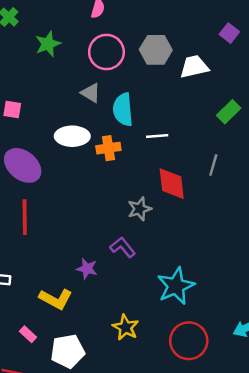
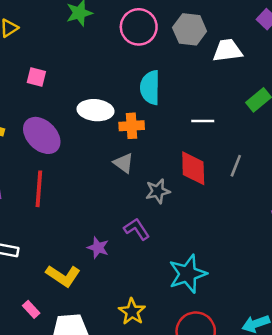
gray triangle: (91, 93) -> (123, 163), moved
white line: (157, 136) -> (203, 121), moved
gray line: (213, 165) -> (236, 166), moved

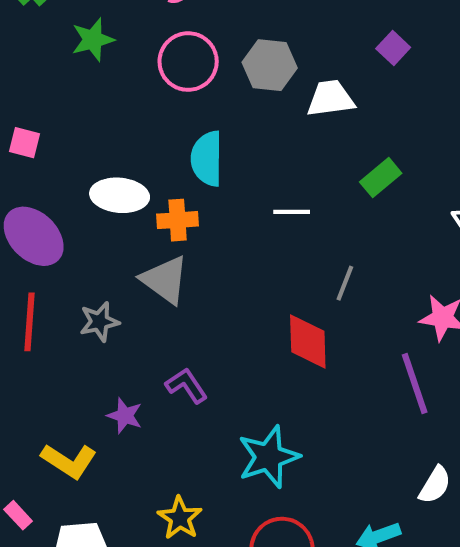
gray triangle: (123, 163) -> (165, 280), size x1.5
red diamond: (193, 168) -> (308, 341), moved
gray star: (158, 191) -> (99, 322), moved

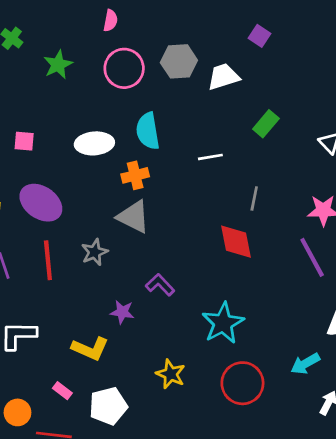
white ellipse: (120, 195) -> (94, 143), moved

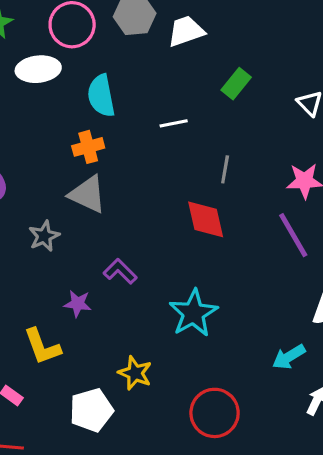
white ellipse: (94, 143) -> (38, 69), moved
yellow L-shape: (90, 349) -> (42, 347), turned 48
red circle: (242, 383) -> (215, 413), moved
white pentagon: (108, 406) -> (91, 410), moved

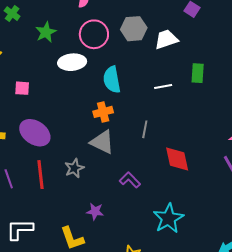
green rectangle: (236, 84) -> (198, 73), turned -36
white line: (174, 123) -> (163, 87), moved
gray line: (225, 169) -> (145, 129), moved
purple L-shape: (120, 271) -> (130, 180), moved

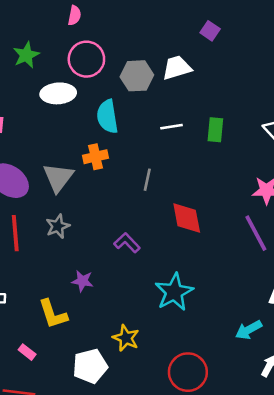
gray hexagon: (134, 29) -> (137, 76), moved
green rectangle: (198, 73) -> (215, 130), moved
gray triangle: (102, 142) -> (58, 177), moved, turned 40

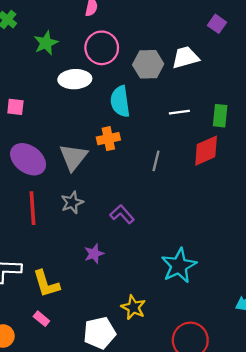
red diamond: (187, 218) -> (206, 151), moved, turned 76
purple L-shape: (127, 243) -> (122, 214), moved
purple star: (82, 281) -> (94, 254), turned -30
yellow L-shape: (53, 314) -> (46, 284), moved

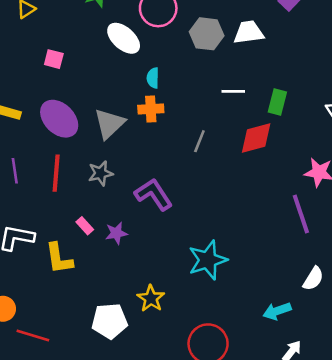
white ellipse: (75, 79) -> (124, 38), turned 36
cyan semicircle: (120, 101) -> (153, 78), moved, size x0.6
purple L-shape: (122, 214) -> (154, 194), size x1.4
pink rectangle: (41, 319) -> (85, 226), moved

